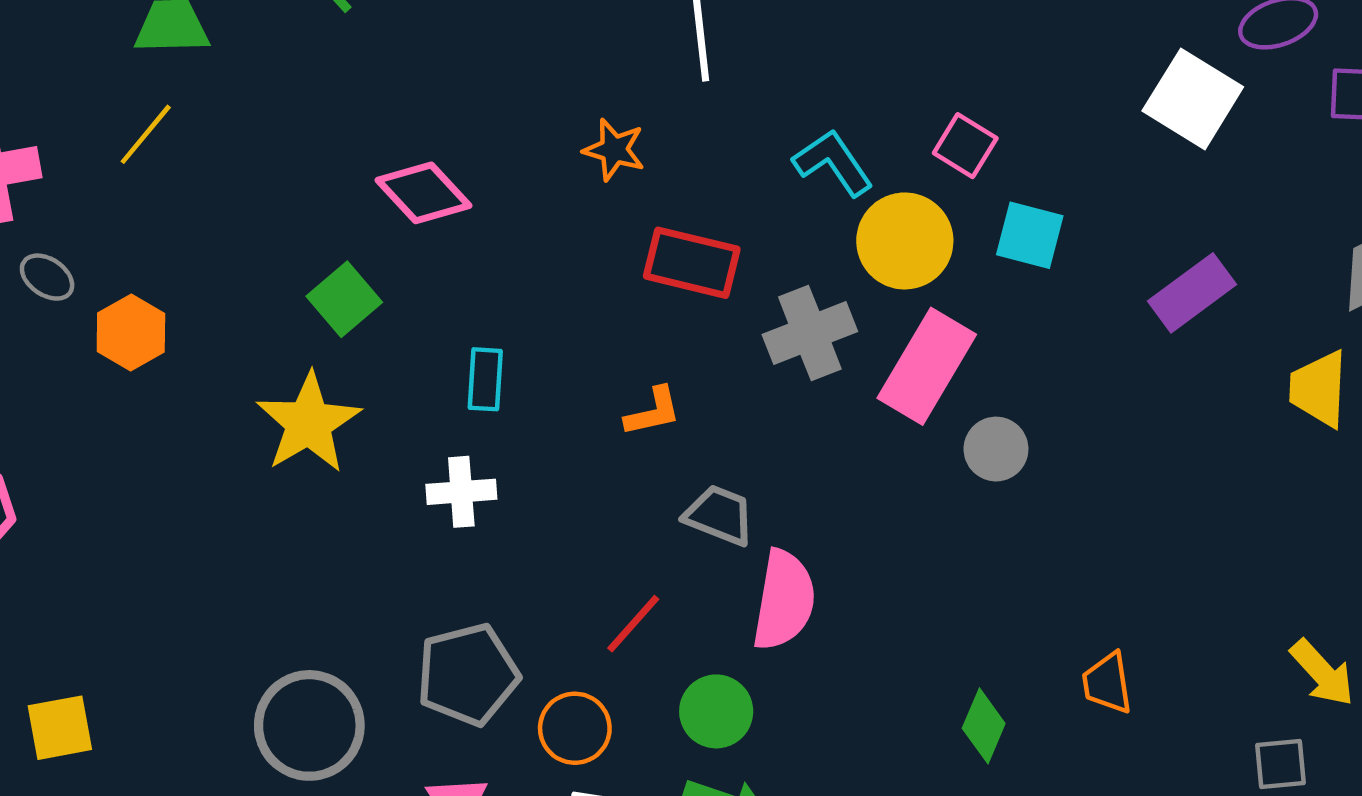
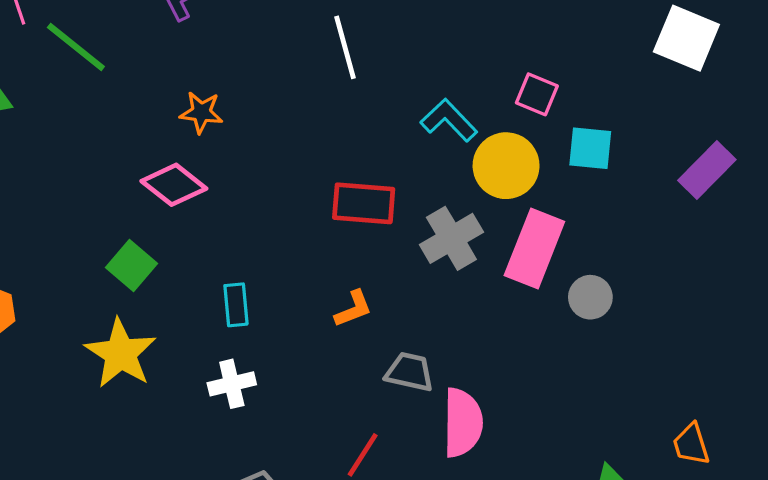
orange star: (614, 150) -> (201, 112), moved

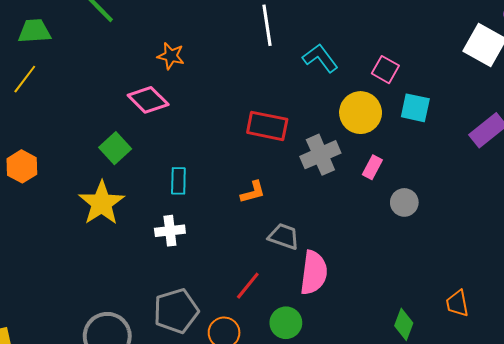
cyan L-shape: (449, 120) -> (320, 58), moved
pink rectangle: (534, 248) -> (372, 167), size x0.5

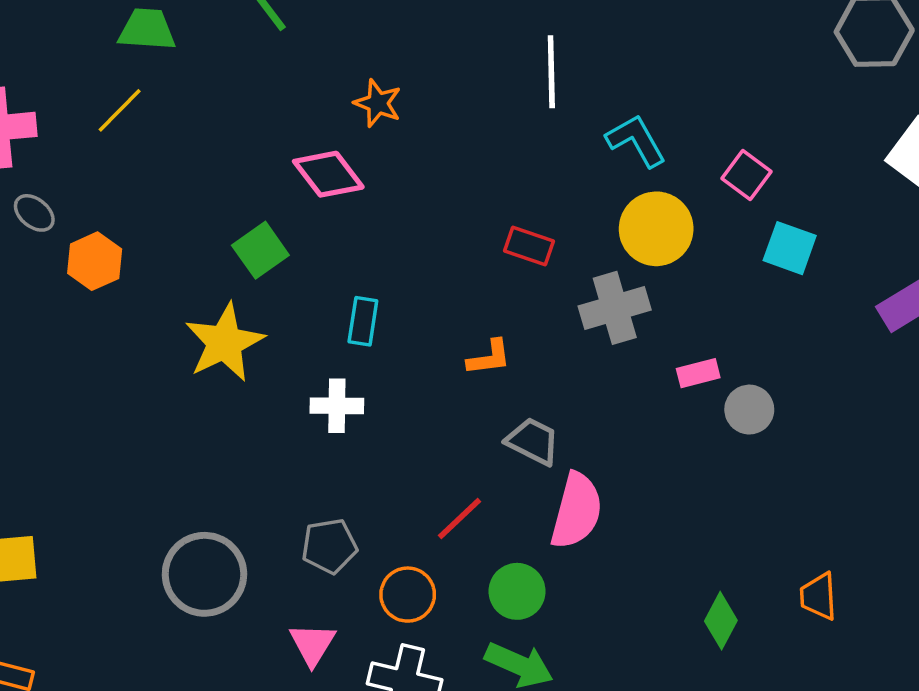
yellow circle: (361, 113) -> (656, 229), moved
red rectangle: (267, 126) -> (529, 246), size x0.7
pink rectangle: (372, 167) -> (698, 373), moved, turned 40
gray pentagon: (176, 311) -> (329, 546), size x0.7

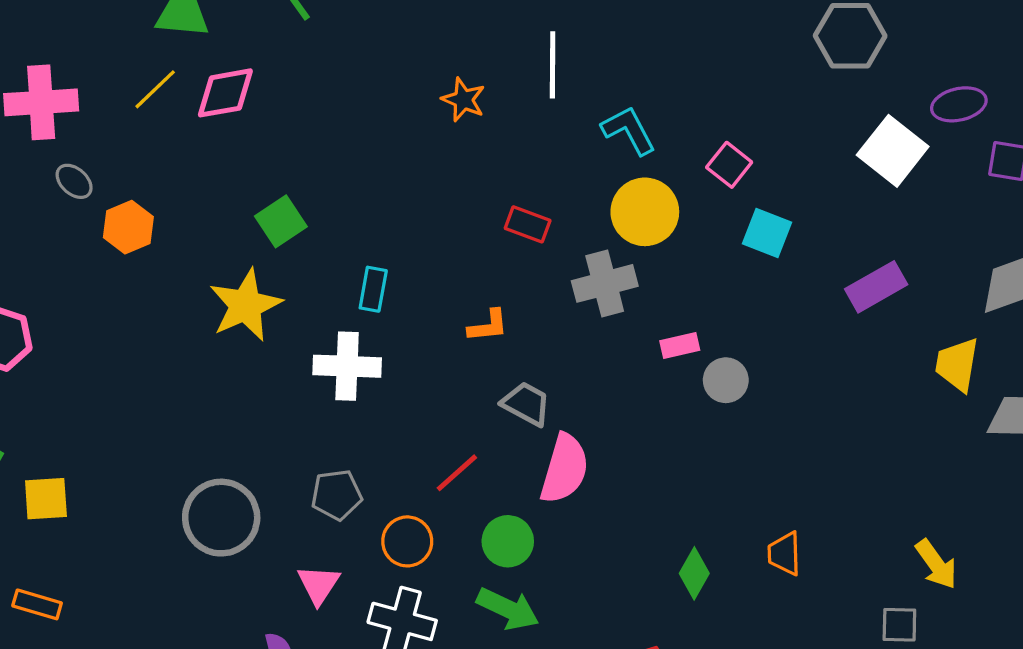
orange star: (378, 103) -> (463, 100), moved
pink diamond: (328, 174) -> (225, 93), moved, turned -64
white cross: (337, 406) -> (347, 366), size x1.4

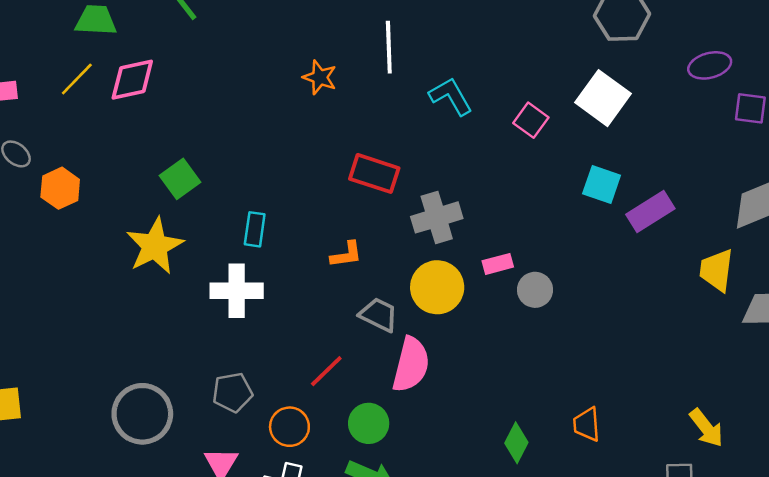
white square: (893, 151) -> (603, 98), moved
yellow circle: (645, 212) -> (437, 287), moved
red rectangle: (528, 224) -> (374, 173), size x1.4
cyan square: (767, 233) -> (602, 184), moved

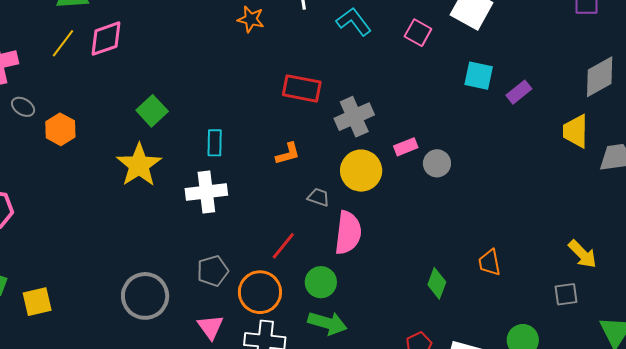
purple rectangle: (650, 212) -> (519, 92), size x0.7
gray trapezoid: (379, 315) -> (318, 197), size x0.7
orange circle: (289, 427) -> (260, 292), size x1.4

